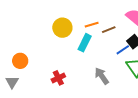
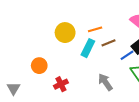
brown line: (109, 30) -> (108, 43), moved
orange circle: (20, 61) -> (39, 66), moved

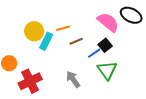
cyan rectangle: (88, 48) -> (46, 41), moved
red cross: (61, 84) -> (30, 81), size x1.6

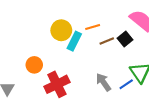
black square: (105, 45) -> (125, 39), moved
blue line: (94, 53) -> (126, 84), moved

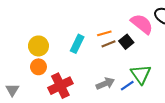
orange line: (93, 27) -> (104, 33), moved
yellow circle: (61, 30) -> (38, 46), moved
gray arrow: (103, 82) -> (105, 84), turned 102

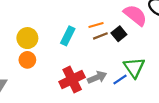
red cross: (60, 86) -> (72, 79), moved

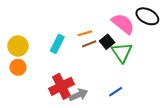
green triangle: (134, 67) -> (122, 52), moved
gray arrow: (97, 77) -> (78, 95), moved
blue line: (120, 79) -> (116, 92), moved

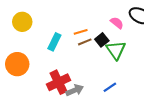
pink semicircle: (123, 24) -> (117, 23), size x0.6
yellow circle: (18, 46) -> (22, 22), moved
orange circle: (18, 67) -> (17, 64), size x1.5

